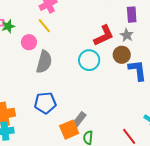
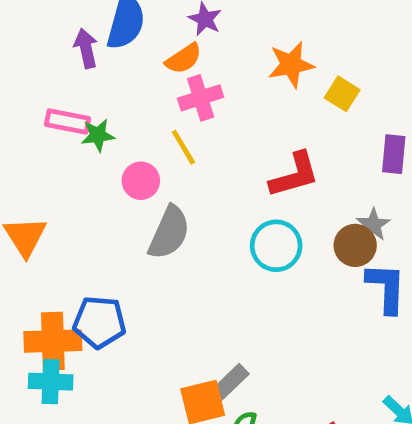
gray star: (127, 35) -> (373, 225), moved
red L-shape: (104, 36) -> (294, 175), moved
blue pentagon: (45, 103) -> (99, 322), moved

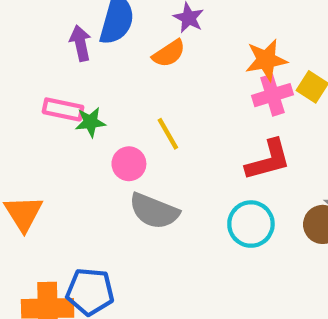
pink cross: (201, 98) -> (273, 95), moved
gray semicircle: (169, 233) -> (154, 211), turned 87

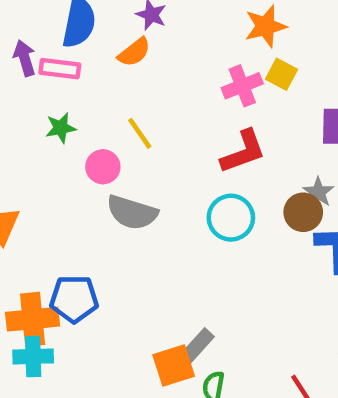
purple arrow: (80, 43) -> (25, 58), moved
orange star: (266, 60) -> (266, 26), moved
pink rectangle: (63, 109) -> (60, 69), moved

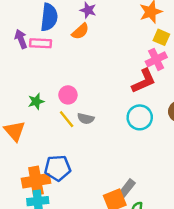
pink cross: (242, 86) -> (156, 59), moved
green star: (61, 128) -> (36, 101), moved
yellow line: (140, 133) -> (67, 119), moved
gray semicircle: (132, 212) -> (86, 119), size x0.6

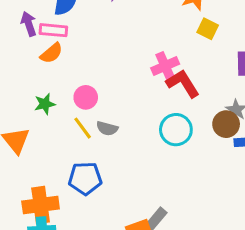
orange semicircle: (80, 31) -> (51, 53), moved
pink cross: (156, 59) -> (165, 66), moved
red L-shape: (144, 81) -> (183, 83), turned -100
blue pentagon: (58, 168) -> (85, 178), moved

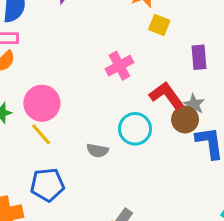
red L-shape: (183, 83) -> (167, 95), moved
pink circle: (86, 97) -> (42, 103), size x1.5
gray semicircle: (107, 128) -> (97, 151), moved

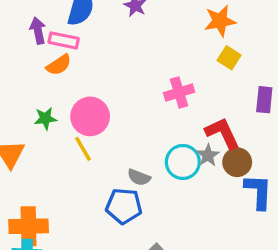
gray star: (194, 104) -> (208, 155), moved
blue pentagon: (47, 185) -> (124, 206), moved

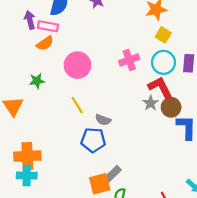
pink circle: (90, 116) -> (78, 65), moved
yellow line: (83, 149) -> (77, 105), moved
cyan circle: (183, 162) -> (163, 62), moved

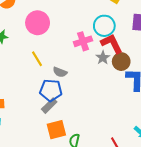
pink cross: (129, 60) -> (83, 41), moved
cyan circle: (163, 62) -> (104, 26), moved
gray rectangle: (113, 174) -> (49, 106), moved

